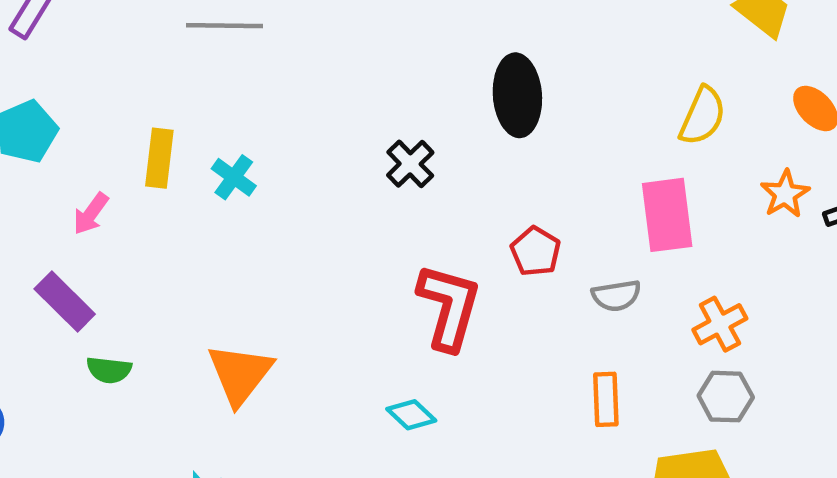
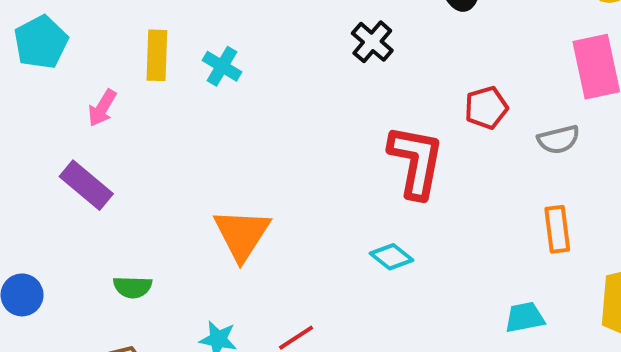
red pentagon: (536, 252) -> (486, 108), turned 30
green semicircle: (109, 370) -> (133, 287), moved

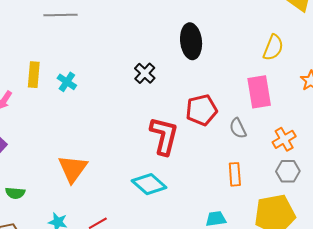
red pentagon: (486, 108) -> (202, 110), size x1.4
gray semicircle: (559, 140) -> (238, 128), turned 75
cyan diamond: (392, 257) -> (149, 184), size x1.6

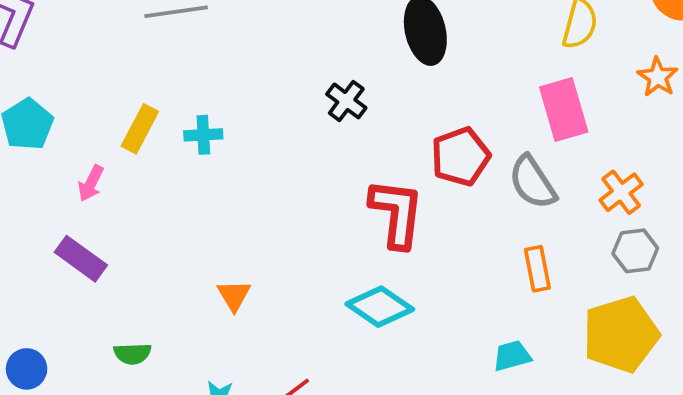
yellow rectangle: (34, 75) -> (140, 129), turned 30
cyan cross: (67, 82) -> (203, 135), turned -30
gray semicircle: (238, 128) -> (532, 182), size x1.4
orange triangle: (73, 169) -> (234, 295), size x0.6

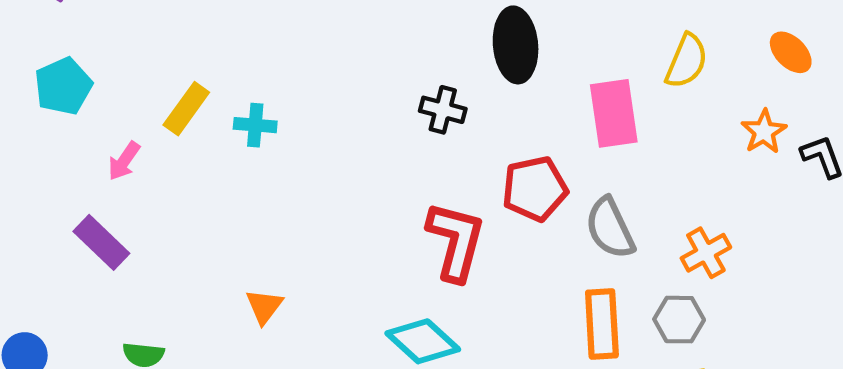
black cross: (346, 101) -> (443, 110), moved, turned -30
pink rectangle: (564, 109) -> (614, 113), moved
gray hexagon: (635, 251) -> (679, 320), moved
orange rectangle: (537, 269) -> (602, 324), size x1.4

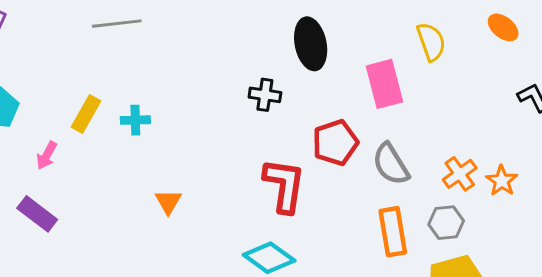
yellow semicircle: (687, 61) -> (431, 42), turned -36
orange star: (764, 132) -> (502, 181), moved
orange triangle: (264, 306) -> (168, 202), moved

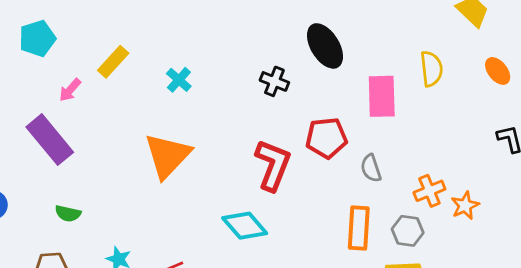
black ellipse: (311, 44) -> (325, 46), turned -33
cyan cross: (135, 120) -> (179, 80), moved, turned 30
gray semicircle: (391, 164) -> (371, 168), size x0.7
orange triangle: (168, 202) -> (168, 156), size x2.0
purple rectangle: (37, 214) -> (50, 140), size x1.4

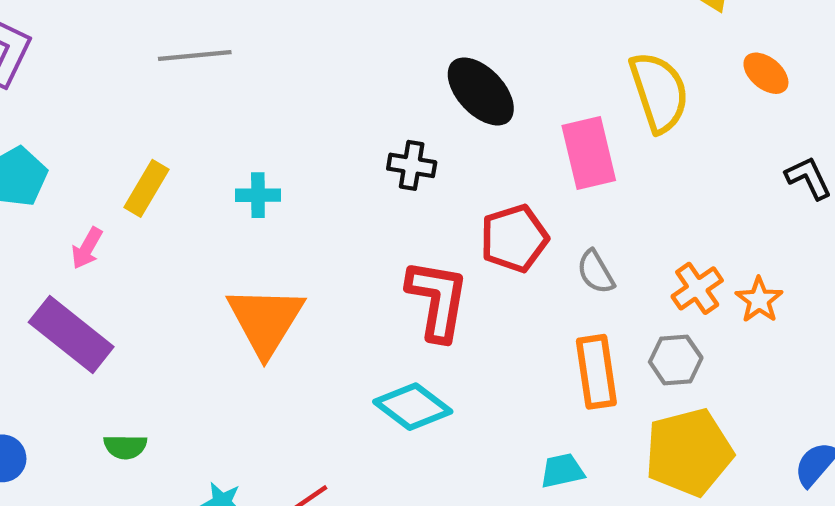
yellow semicircle: (431, 69) -> (659, 92), size x1.4
cyan cross: (179, 80) -> (258, 195), turned -30

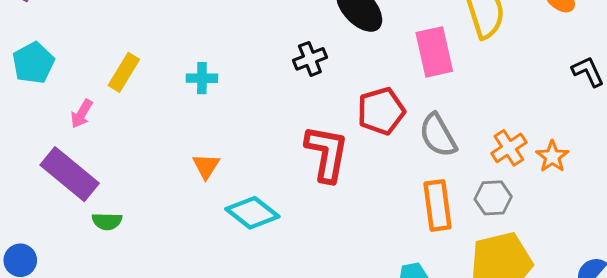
black cross: (412, 165) -> (310, 59), turned -32
gray semicircle: (596, 272) -> (438, 135), size x1.4
orange triangle: (265, 320) -> (206, 166), size x0.5
cyan diamond: (413, 407) -> (252, 213), moved
green semicircle: (125, 447) -> (107, 221), moved

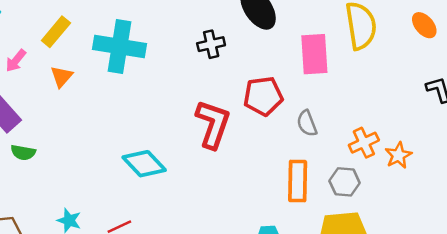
cyan cross: (202, 78) -> (120, 46), size x2.0
gray semicircle: (438, 135) -> (307, 123), size x0.7
orange triangle: (206, 166) -> (62, 77), moved

